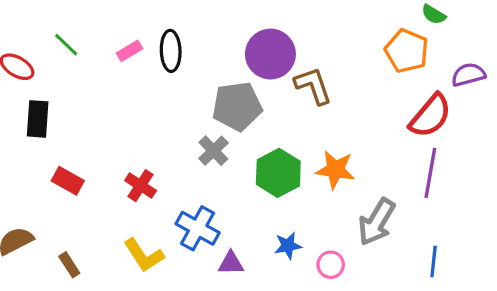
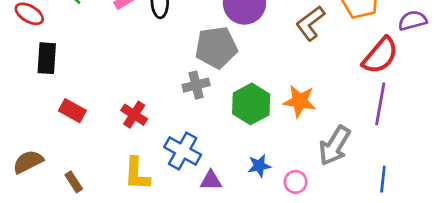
brown L-shape: (313, 86) -> (310, 23), moved, turned -108
gray cross: (213, 151) -> (196, 85), turned 30
yellow L-shape: (144, 255) -> (137, 174), turned 36

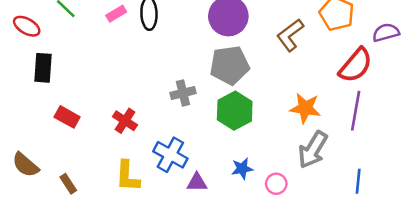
gray pentagon: (216, 47) -> (230, 65), moved
orange star: (300, 101) -> (305, 108), moved
brown semicircle: (28, 162) -> (25, 165), turned -112

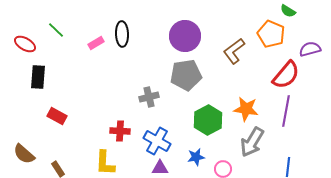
pink rectangle: (116, 14) -> (96, 43), moved
green hexagon: (235, 111) -> (208, 120), moved
red cross: (125, 121) -> (120, 131), moved, turned -30
blue cross: (170, 155) -> (157, 141), moved

